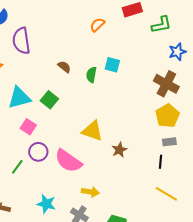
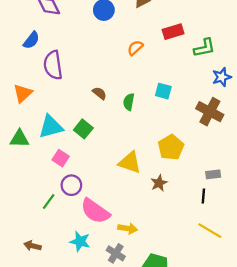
cyan square: (112, 65) -> (163, 91), moved
yellow pentagon: (167, 116) -> (171, 147), moved
pink semicircle: (68, 161) -> (95, 211), moved

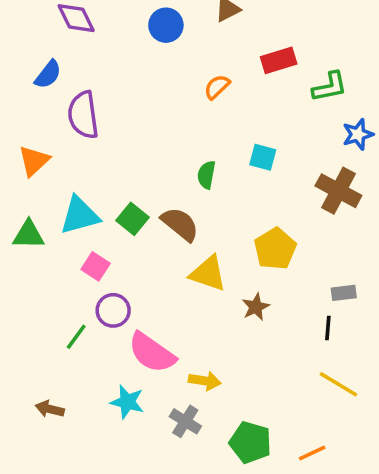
brown semicircle: (100, 93) -> (180, 224), moved, size x1.6

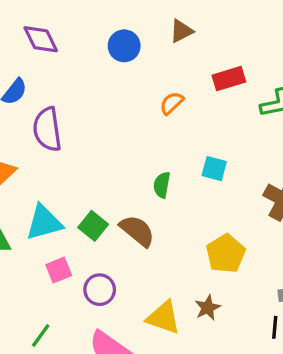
pink square: (96, 266) -> (59, 270), turned 35
yellow triangle: (208, 273) -> (163, 317), moved
purple circle: (113, 310) -> (100, 290), moved

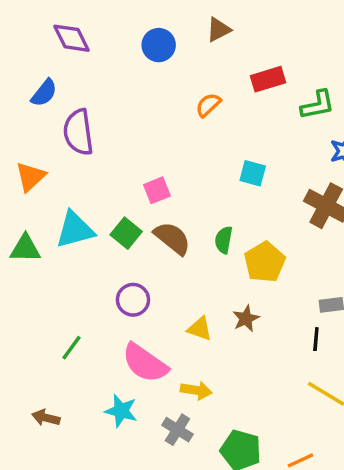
green semicircle: (162, 185) -> (224, 240), moved
pink square: (59, 270) -> (157, 190), moved
yellow triangle: (163, 317) -> (200, 329), size x0.7

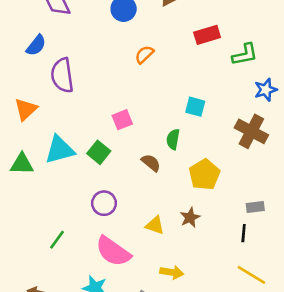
orange semicircle: (208, 105) -> (144, 54), moved
brown semicircle: (172, 238) -> (151, 163), moved, size x0.7
green semicircle: (224, 240) -> (173, 139), moved
yellow arrow: (196, 390) -> (172, 272), moved

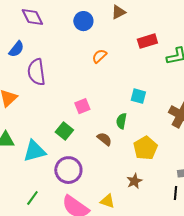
cyan triangle: (60, 150) -> (34, 151), moved
purple circle: (104, 203) -> (68, 170), size x1.4
yellow triangle: (155, 225) -> (107, 201), moved

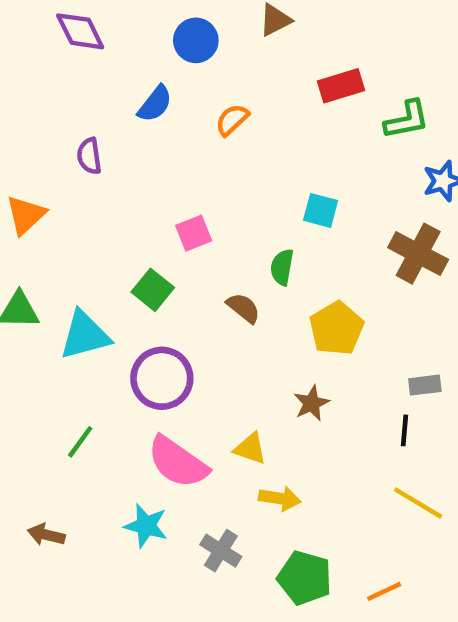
blue semicircle: (16, 49) -> (155, 104), moved
purple semicircle: (36, 72) -> (89, 156), size x0.6

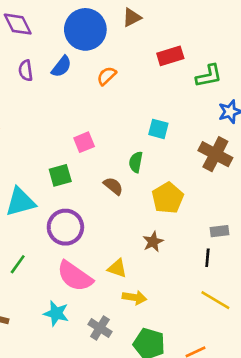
blue circle: (196, 40) -> (85, 29), size x1.6
purple semicircle: (89, 156) -> (26, 71), moved
green square: (153, 290) -> (60, 175), turned 35

